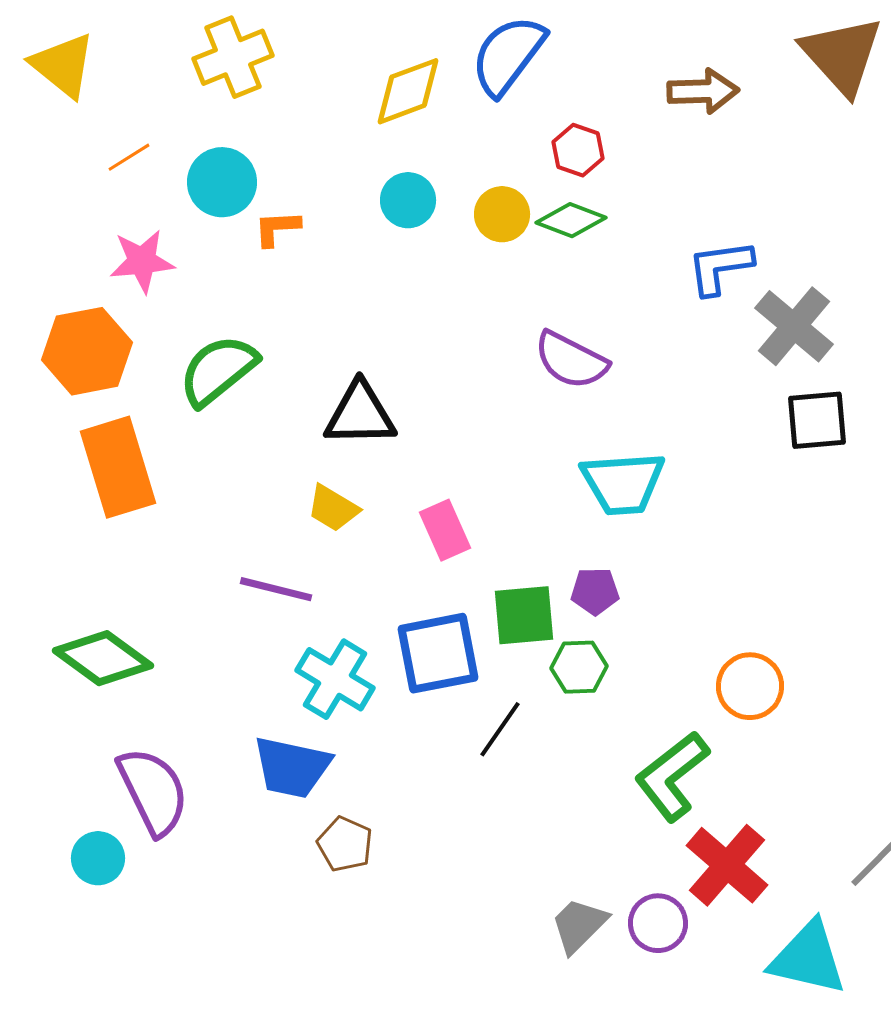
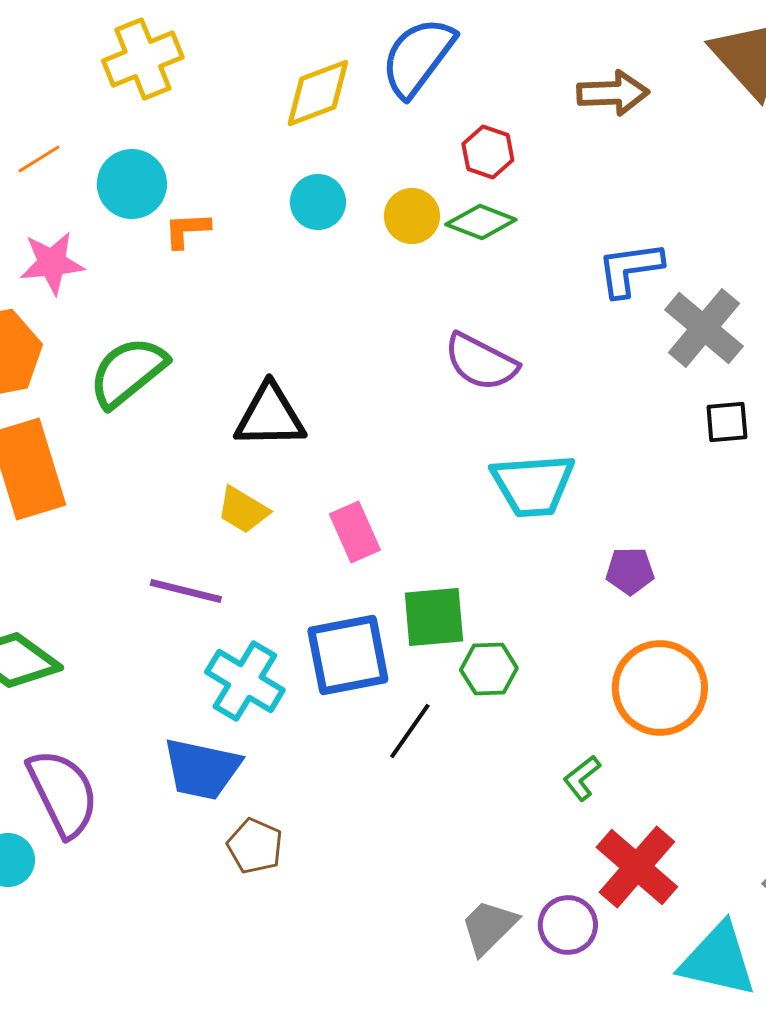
black square: (817, 420) -> (727, 422), size x0.7
purple pentagon: (595, 591) -> (630, 571), moved
orange circle: (750, 686) -> (660, 688), size x1.4
green L-shape: (672, 776) -> (582, 778), size x0.5

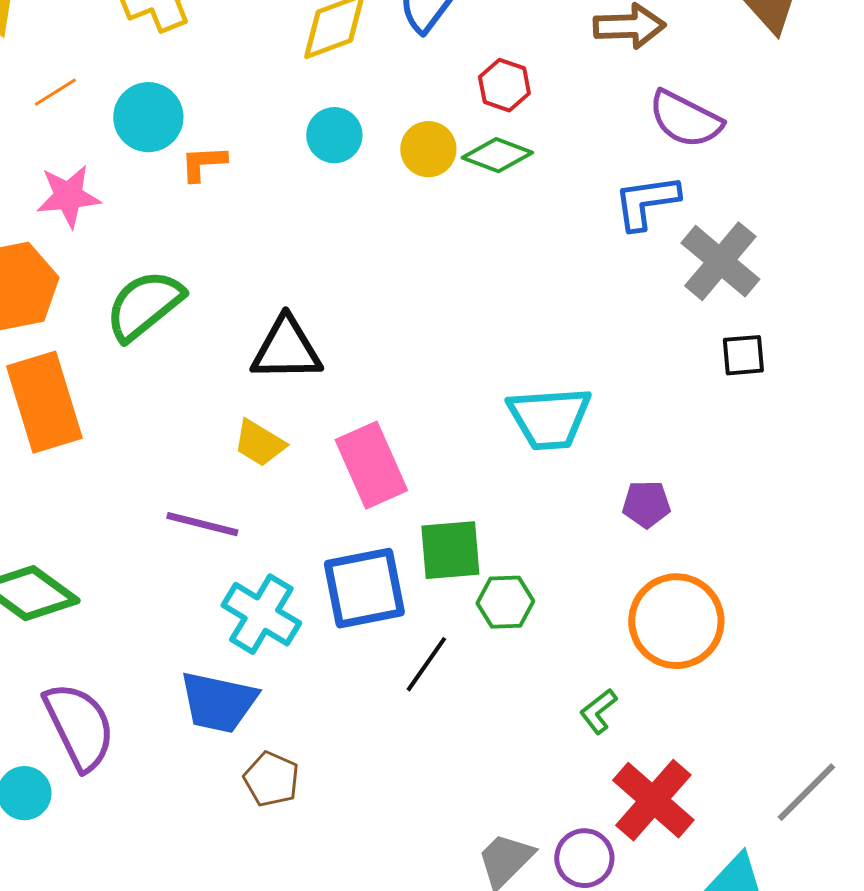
purple semicircle: (481, 362) -> (685, 119), moved
pink rectangle: (355, 532) -> (371, 465), size x1.4

